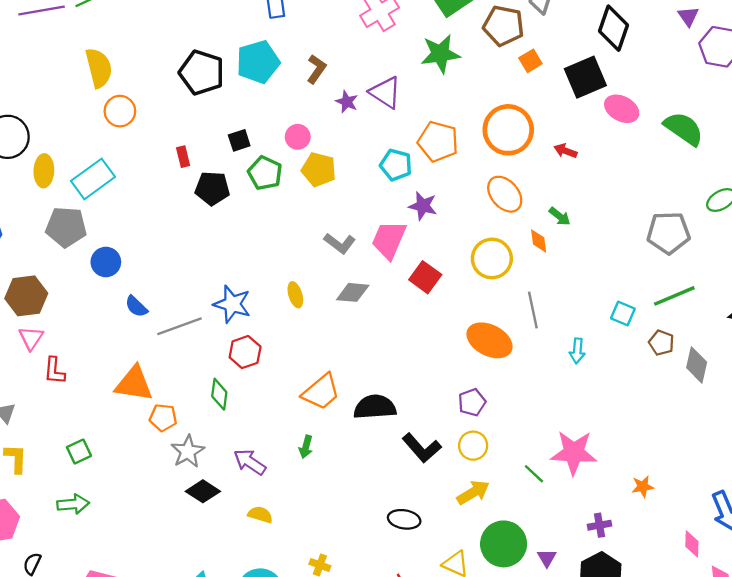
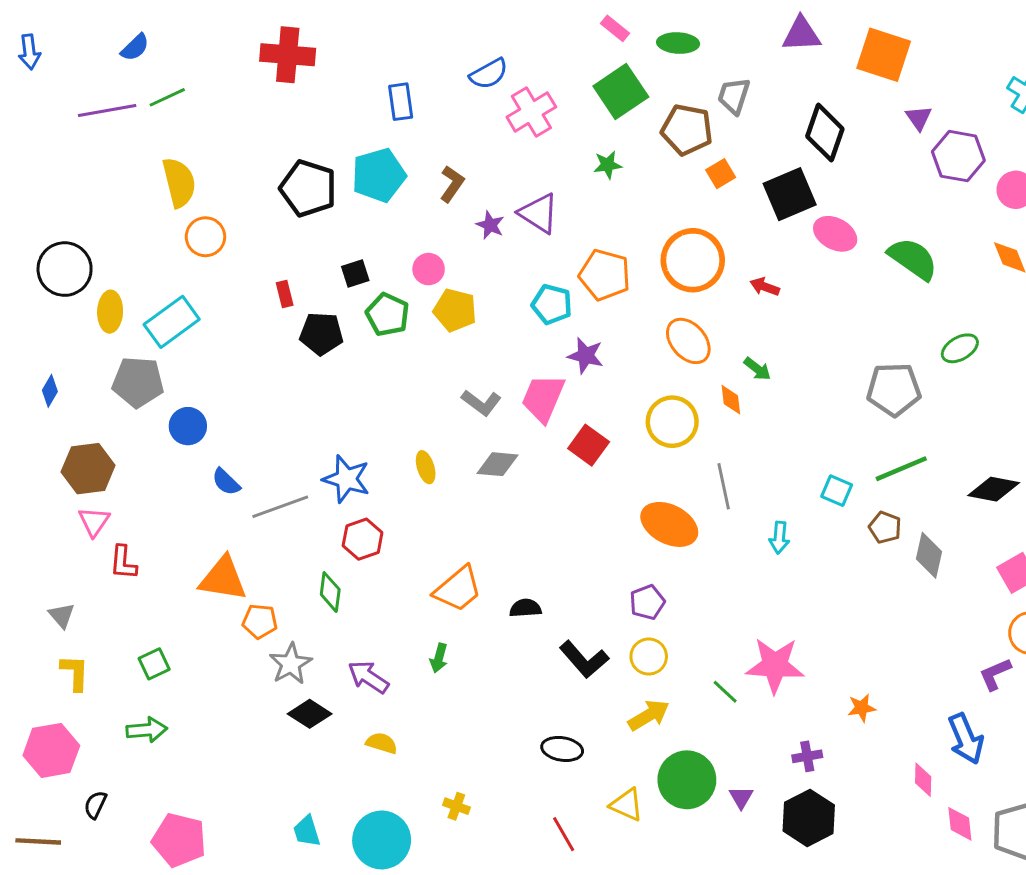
green star: (440, 54) -> (608, 165), size x0.6
black semicircle: (375, 407) -> (525, 608), size x0.6

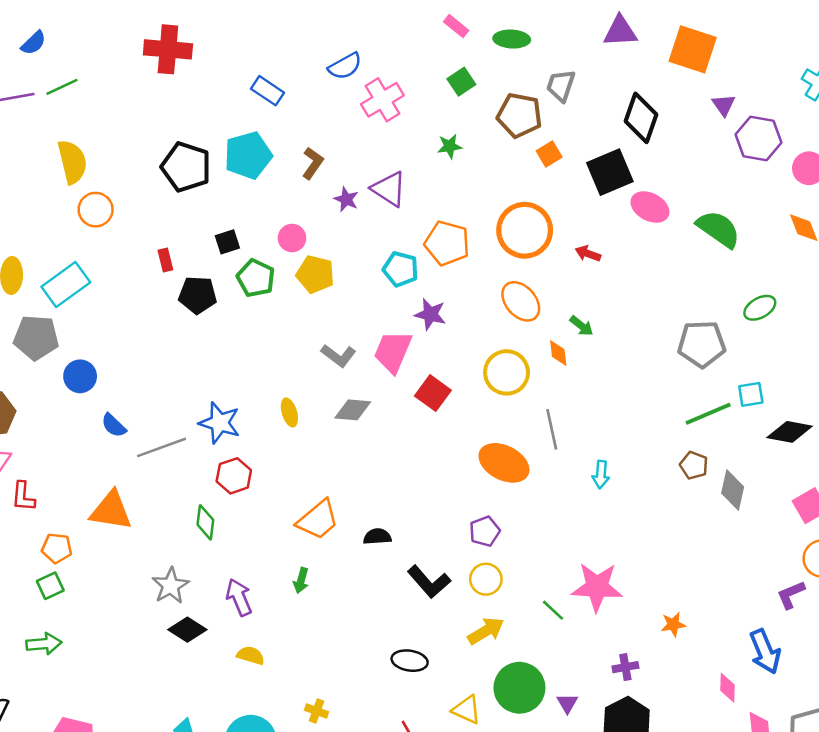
green square: (621, 91) -> (461, 82), size x0.6
blue rectangle: (401, 102) -> (267, 91), turned -48
cyan square: (837, 491) -> (751, 394), moved, turned -32
orange pentagon: (260, 621) -> (57, 548), moved
purple arrow: (368, 677) -> (239, 597), turned 33

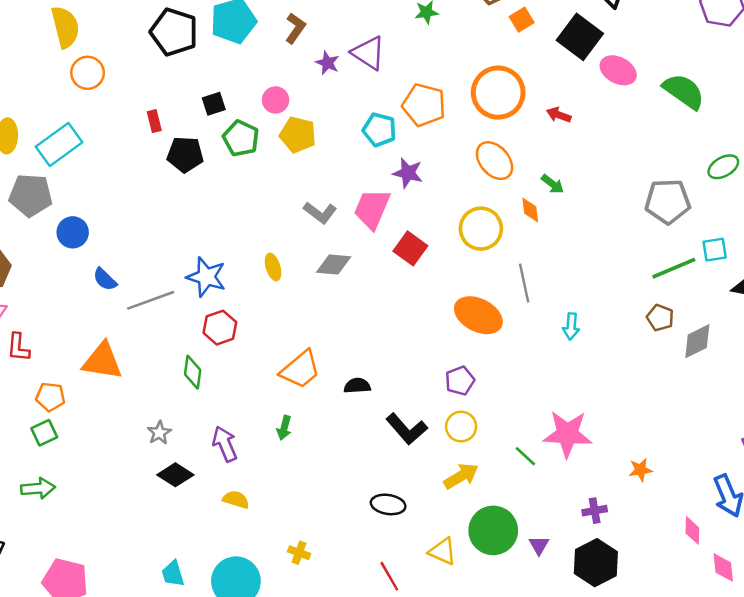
black square: (610, 172) -> (580, 37), turned -30
gray diamond: (733, 490) -> (697, 341), turned 51
gray star: (171, 586) -> (159, 433), size x0.7

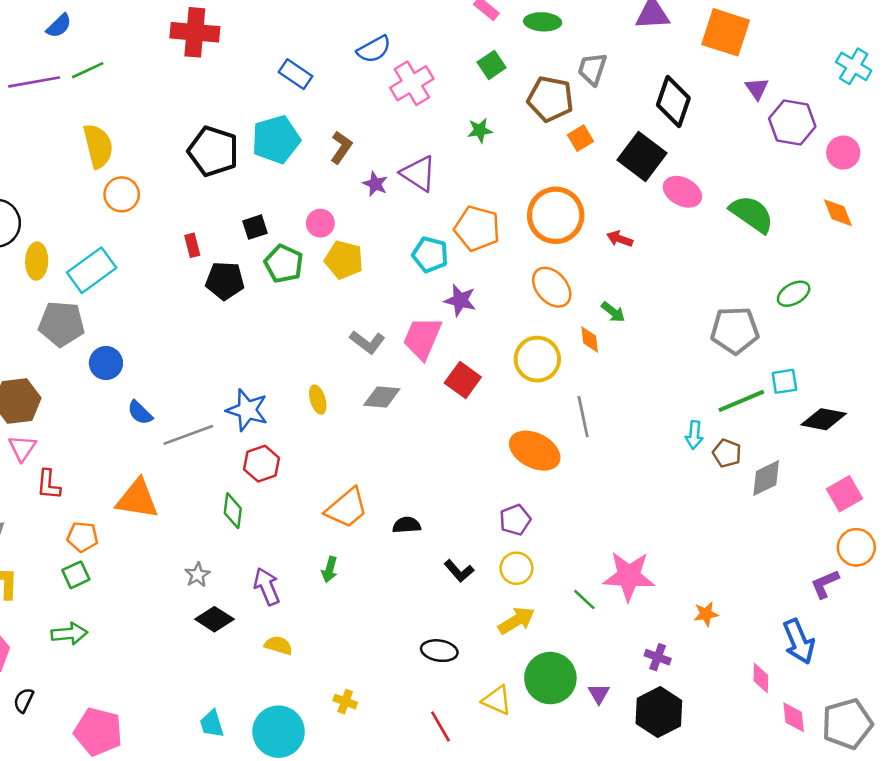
cyan arrow: (571, 326) -> (694, 435), moved
black L-shape: (407, 429) -> (459, 571), size x0.7
purple cross: (595, 511) -> (658, 657), turned 30

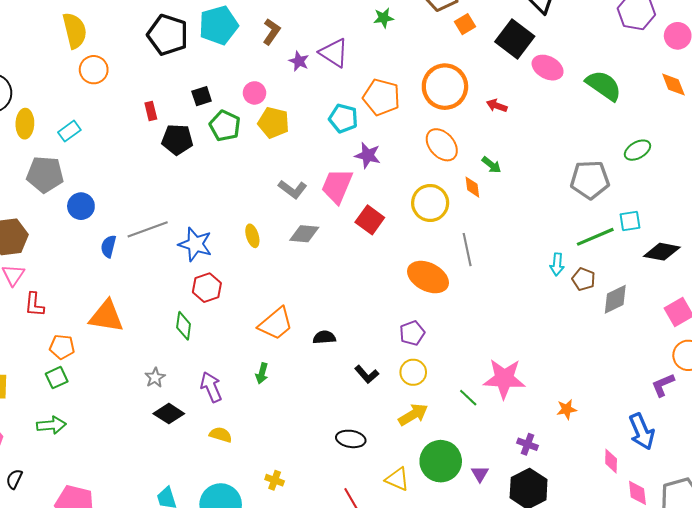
cyan rectangle: (92, 270) -> (69, 131), size x0.6
blue semicircle: (140, 413) -> (108, 246), turned 60
gray line: (188, 435) -> (148, 229), moved

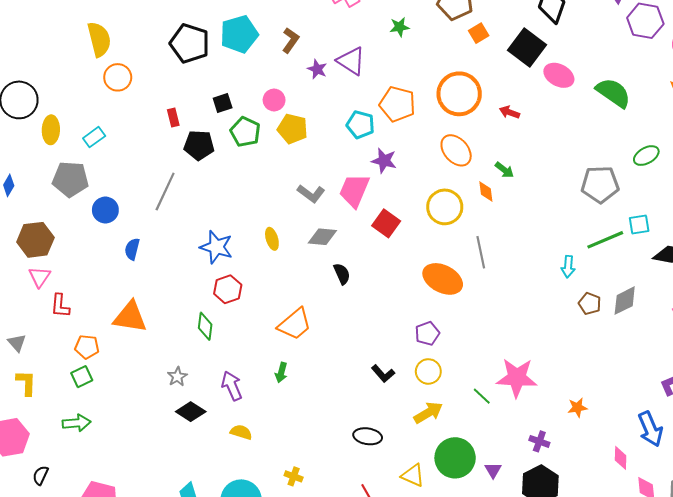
gray line: (148, 229) -> (165, 192), moved, turned -45
brown pentagon: (584, 279) -> (590, 304), moved
black semicircle: (324, 337) -> (342, 274), moved, turned 70

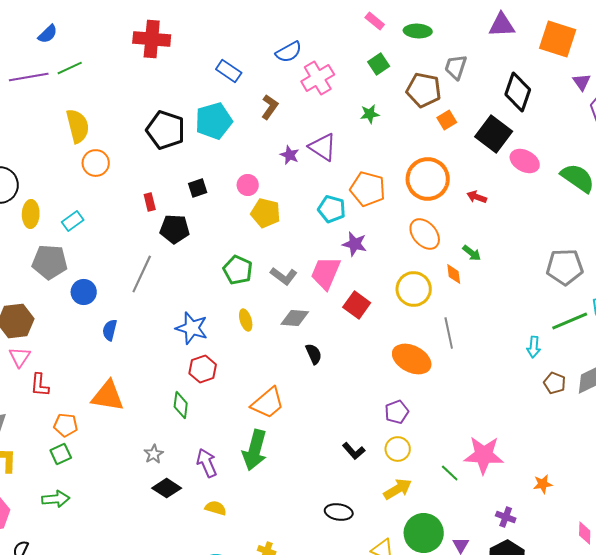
brown L-shape: (290, 40) -> (270, 107), moved
green pentagon: (245, 132) -> (238, 270), moved
green arrow: (281, 373) -> (255, 450), size x2.0

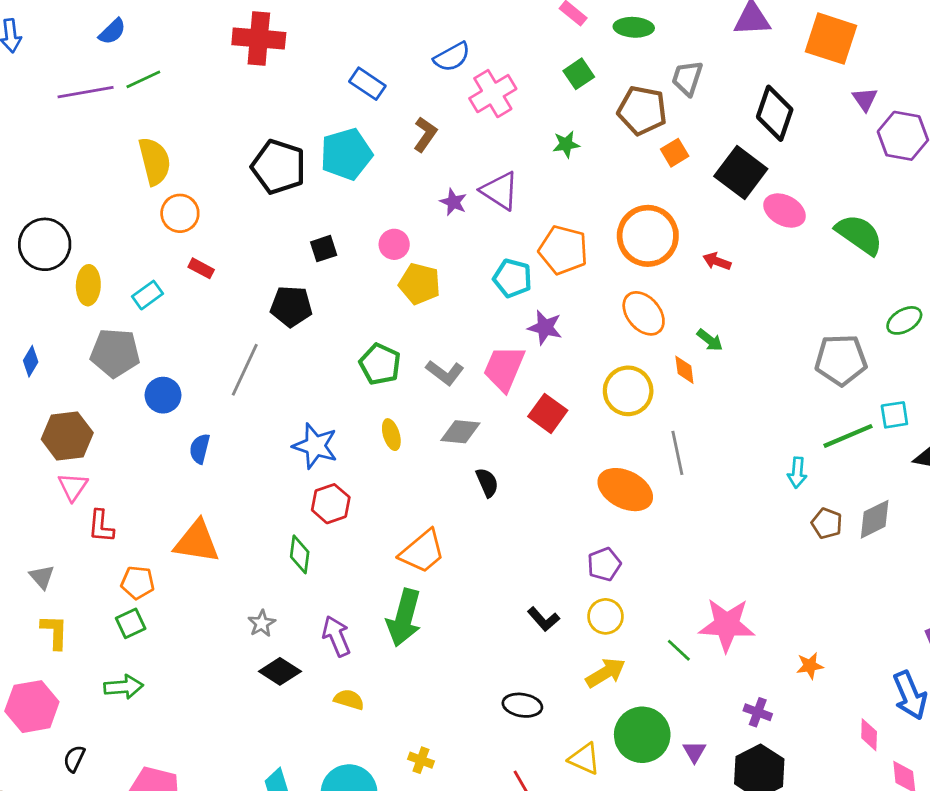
red rectangle: (150, 202) -> (201, 268), moved, turned -48

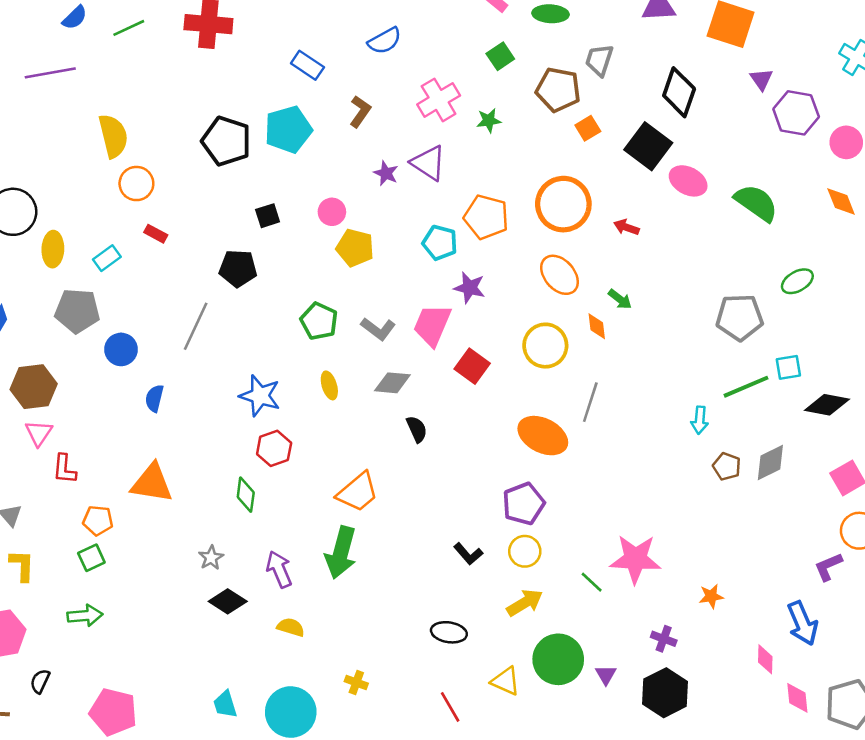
green line: (143, 79) -> (129, 28), moved
pink cross: (493, 94) -> (439, 100), moved
gray line: (677, 453) -> (590, 402), turned 30
purple pentagon: (604, 564) -> (523, 504), size x1.4

